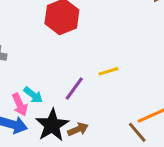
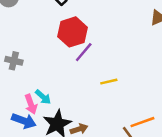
purple line: (74, 88) -> (84, 52), moved

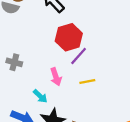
yellow line: (109, 82) -> (87, 82), moved
pink arrow: (31, 104) -> (56, 77), moved

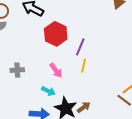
purple line: (79, 56) -> (80, 47), moved
yellow line: (87, 82) -> (84, 66), turned -48

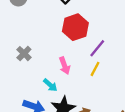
gray cross: (17, 70) -> (24, 54), turned 32

